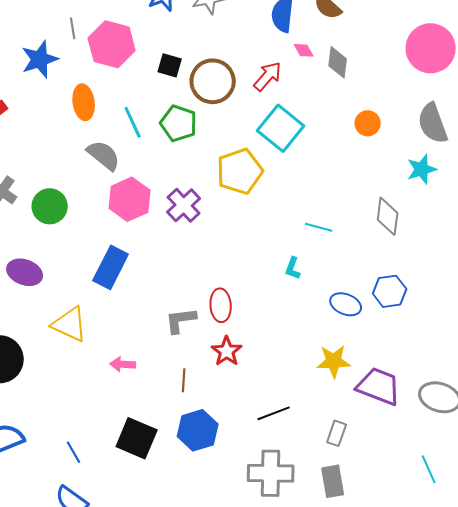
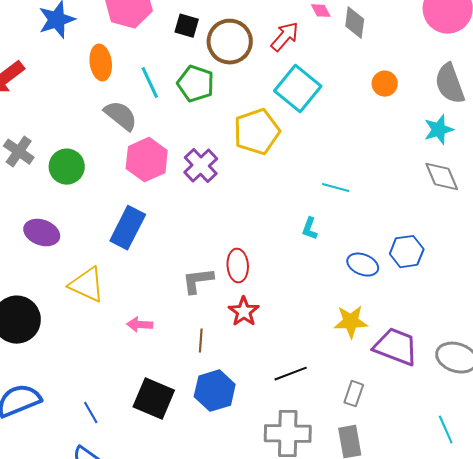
gray diamond: (388, 216) -> (442, 177), moved, turned -30

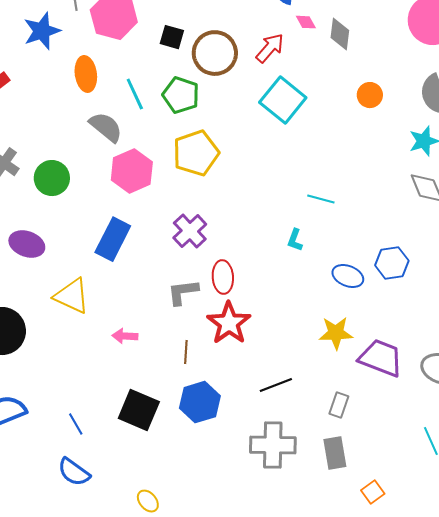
yellow pentagon: (257, 132) -> (196, 153), moved
purple cross: (201, 166) -> (190, 231), moved
red star: (244, 312) -> (229, 323), size x1.4

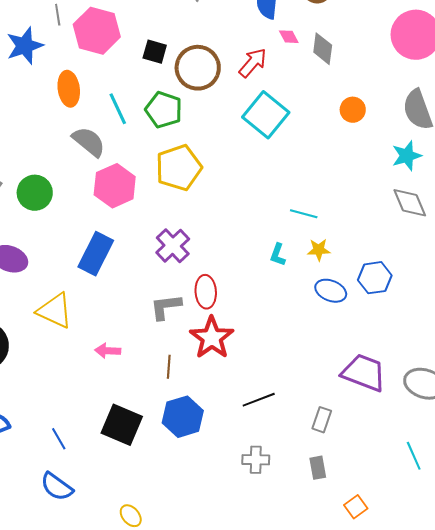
yellow star: (336, 333) -> (319, 250), moved, size x0.7
gray cross: (273, 445) -> (256, 460), size x0.6
gray rectangle: (335, 453) -> (318, 468), size x0.7

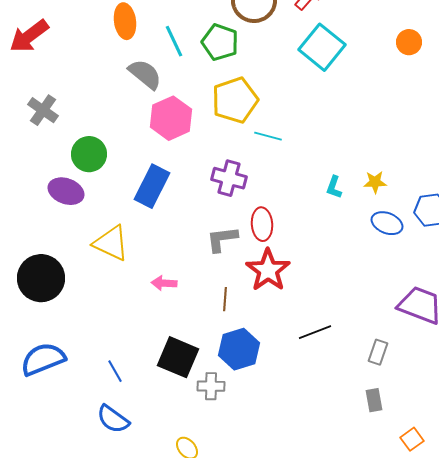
green circle: (35, 193) -> (89, 154), moved
cyan line: (304, 214) -> (268, 136), moved
purple cross: (173, 246) -> (229, 178), turned -32
gray cross: (256, 460) -> (211, 386), moved

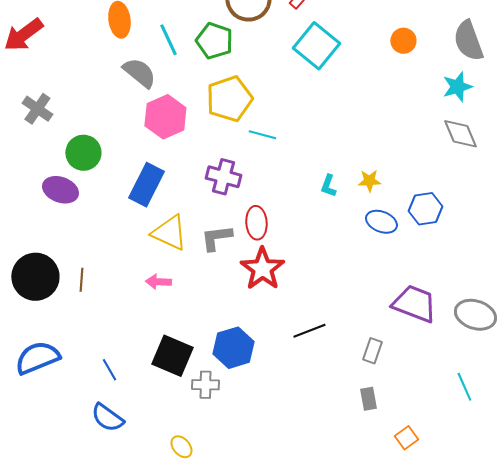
yellow triangle: (111, 243) -> (169, 233), moved
brown line: (225, 299) -> (81, 280), moved

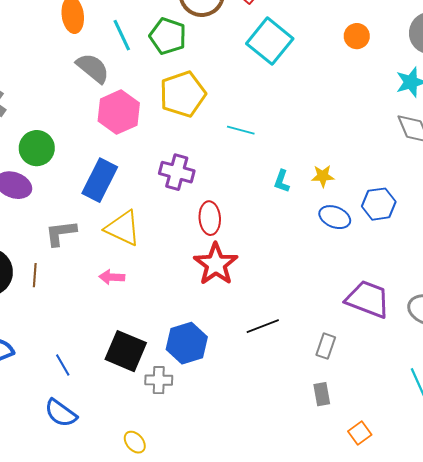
cyan line: (262, 135) -> (241, 130), moved
gray L-shape: (216, 238) -> (61, 233), moved

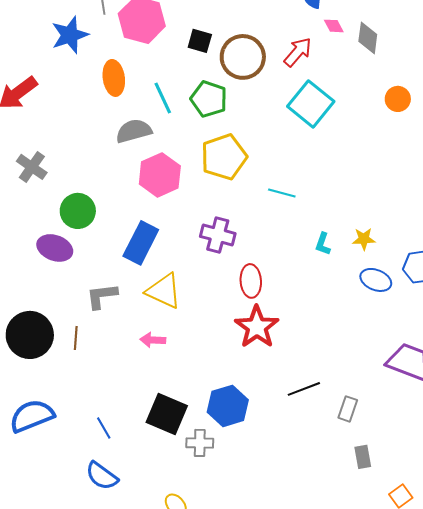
gray semicircle: (93, 68) -> (134, 131), turned -54
gray rectangle: (326, 346) -> (348, 409), moved

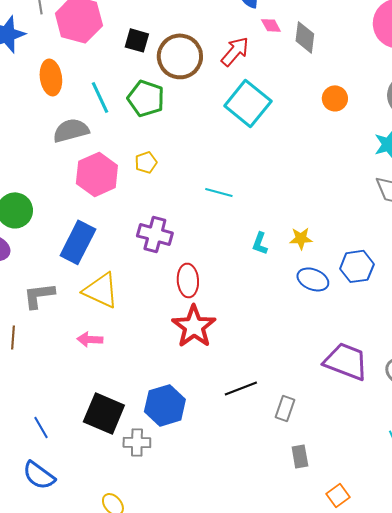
yellow pentagon: (224, 157) -> (146, 162), moved, size x0.5

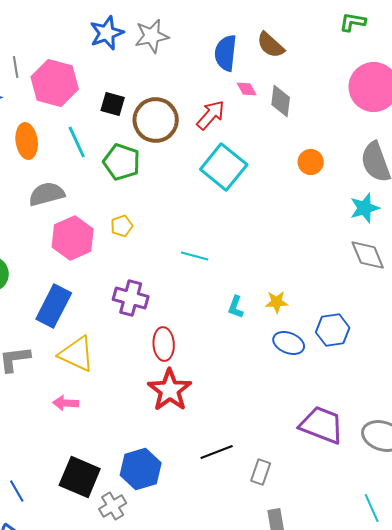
cyan line: (100, 97) -> (77, 142), moved
gray cross: (137, 442) -> (113, 506), turned -32

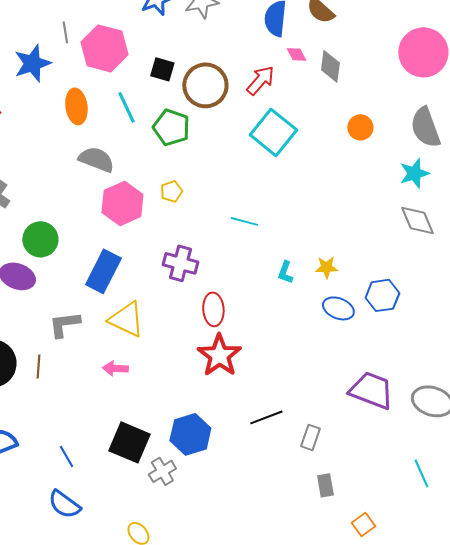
gray semicircle: (47, 194) -> (96, 159), turned 36

